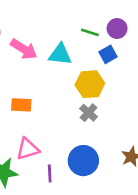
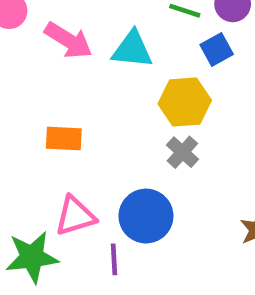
blue circle: (83, 161) -> (146, 216), moved

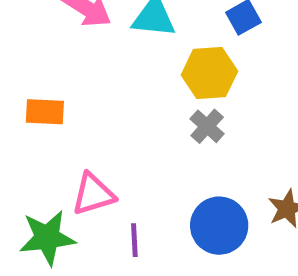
orange rectangle: (64, 138) -> (45, 112), moved
blue circle: (146, 216) -> (219, 226), moved

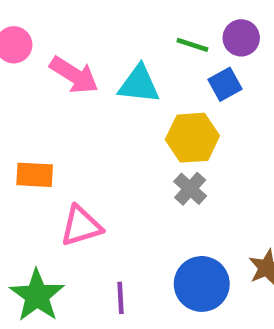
pink triangle: (93, 194) -> (81, 226), moved
green star: (47, 238) -> (37, 296), turned -30

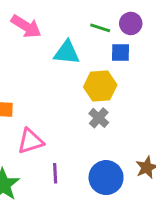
pink arrow: (74, 75) -> (26, 26), moved
blue square: (225, 84) -> (121, 53), turned 30
purple line: (120, 298) -> (55, 173), moved

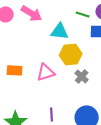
yellow hexagon: (100, 86) -> (71, 54), moved
pink triangle: (30, 141) -> (46, 72), moved

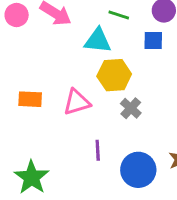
green line: (83, 14) -> (119, 15), moved
purple line: (52, 114) -> (98, 150), moved

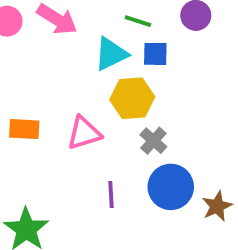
cyan triangle: (98, 41) -> (111, 54), turned -32
blue square: (153, 41) -> (155, 54), moved
blue circle: (138, 170) -> (171, 187), moved

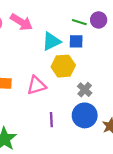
green line: (138, 21) -> (79, 22), moved
gray cross: (153, 141) -> (85, 90), moved

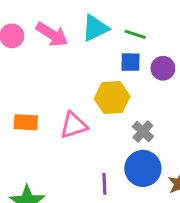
purple circle: (99, 20) -> (163, 68), moved
cyan triangle: (51, 41) -> (95, 28), moved
purple line: (51, 120) -> (104, 184), moved

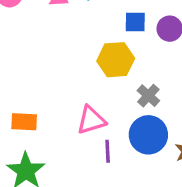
orange rectangle: (26, 122) -> (24, 122), moved
pink triangle: (74, 125) -> (91, 120), moved

